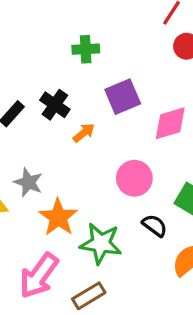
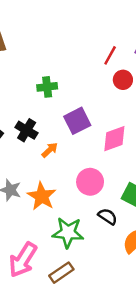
orange star: (58, 217) -> (42, 196), moved

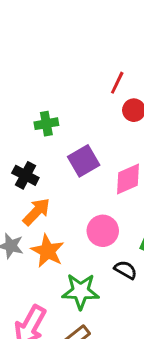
orange arrow: (50, 150) -> (36, 212), moved, size x1.5

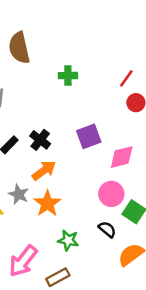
green cross: (46, 124) -> (68, 76), moved
pink circle: (103, 231) -> (111, 194), moved
green star: (81, 291) -> (68, 240), size x0.7

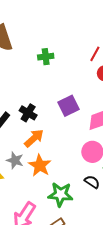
green star: (68, 240) -> (60, 194), size x1.4

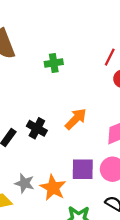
purple square: (68, 106) -> (83, 169), moved, turned 30
orange arrow: (34, 138) -> (76, 119), moved

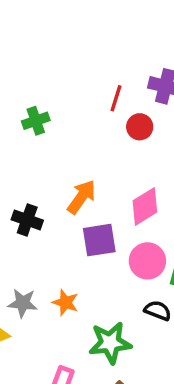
purple square: (83, 169) -> (99, 240), moved
orange star: (53, 188) -> (65, 303), size x0.7

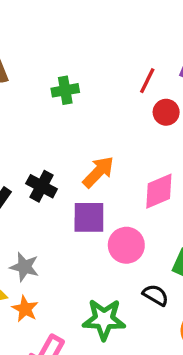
purple square: (99, 240) -> (89, 217), moved
pink circle: (147, 261) -> (126, 245), moved
orange star: (65, 303) -> (25, 309), moved

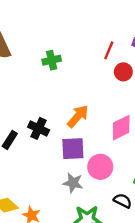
gray star: (24, 267) -> (73, 183), moved

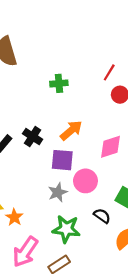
green cross: (52, 60) -> (59, 83), moved
gray star: (73, 183) -> (58, 192), turned 30

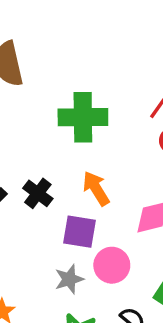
green cross: (59, 83) -> (83, 117), size x1.8
orange arrow: (71, 130) -> (96, 188), turned -85

